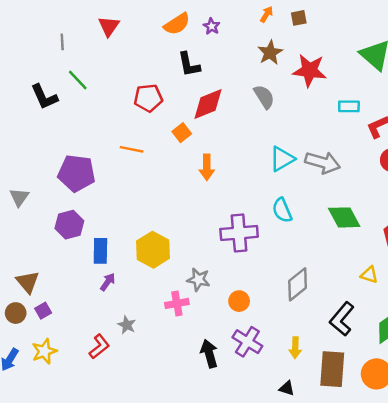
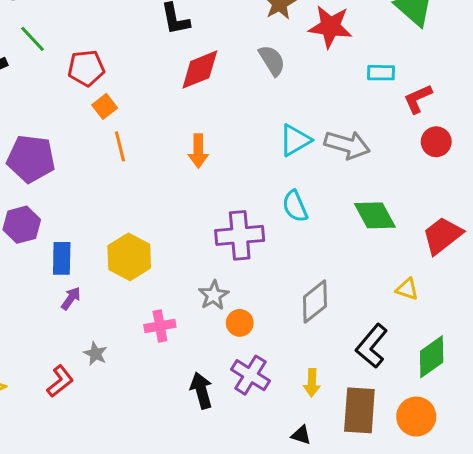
red pentagon: (148, 98) -> (86, 68), moved
orange square: (182, 133) -> (105, 106), moved
orange line: (132, 149) -> (120, 146), moved, turned 65
gray star: (198, 280) -> (214, 295), moved, turned 30

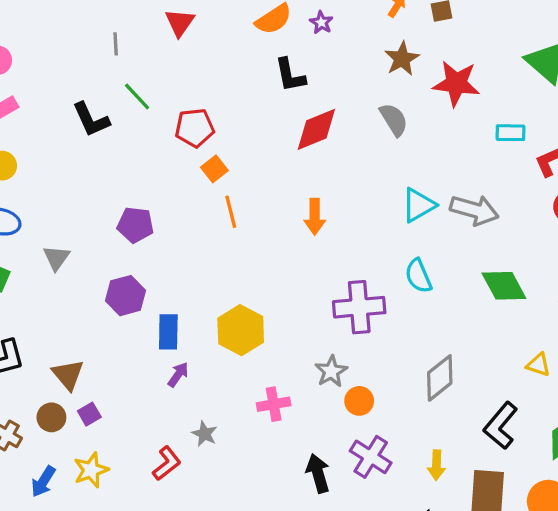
purple pentagon: (31, 159) -> (135, 225), size x0.7

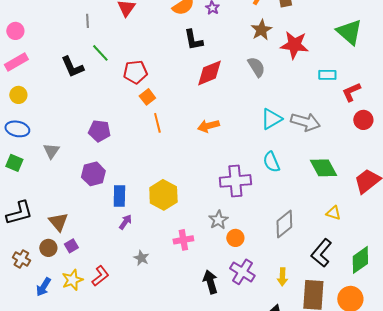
orange arrow: (315, 217) -> (208, 126), turned 75
yellow triangle: (538, 365) -> (333, 213), moved
red L-shape: (167, 463) -> (100, 276), moved

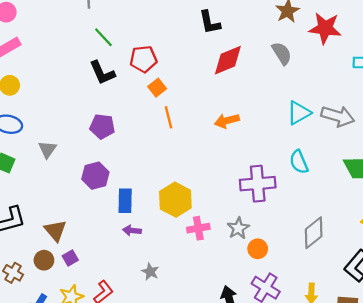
black L-shape: (72, 67) -> (102, 73), moved
purple arrow: (125, 222) -> (132, 230), turned -119
pink cross: (183, 240) -> (198, 228), moved

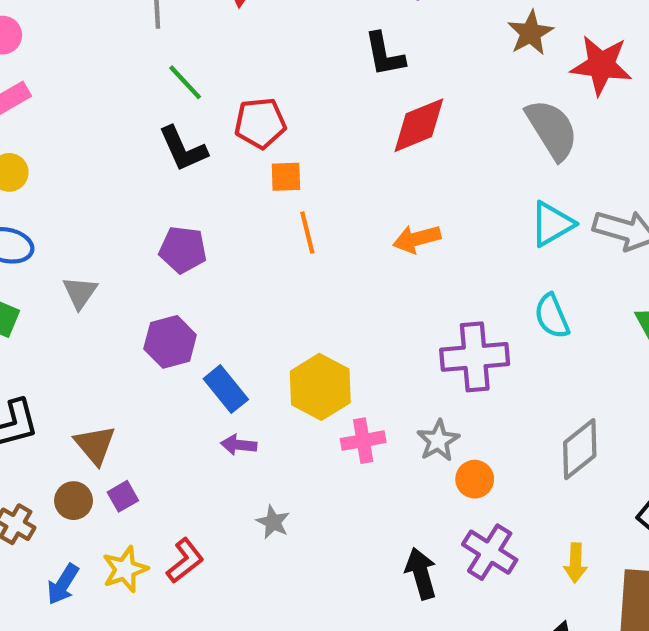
gray semicircle: (282, 53) -> (552, 129), moved, size x1.4
orange square: (157, 88) -> (286, 177), turned 36
blue rectangle: (125, 201) -> (226, 389), turned -40

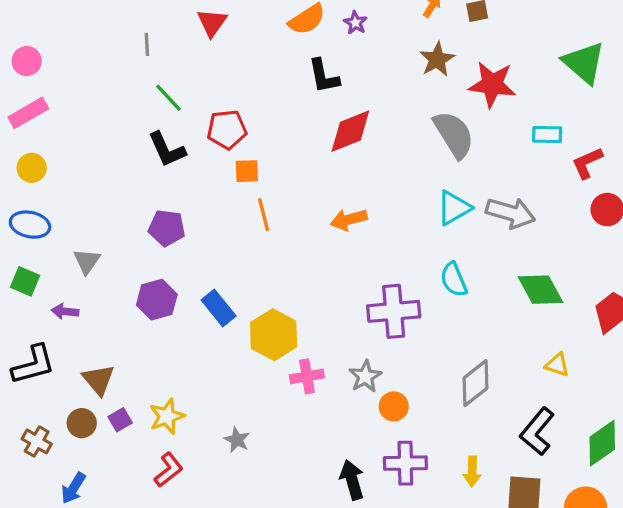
blue rectangle: (226, 389) -> (219, 308), moved
purple arrow: (239, 445) -> (65, 311), moved
purple cross: (490, 552) -> (405, 463), turned -33
yellow star: (125, 569) -> (167, 416), moved

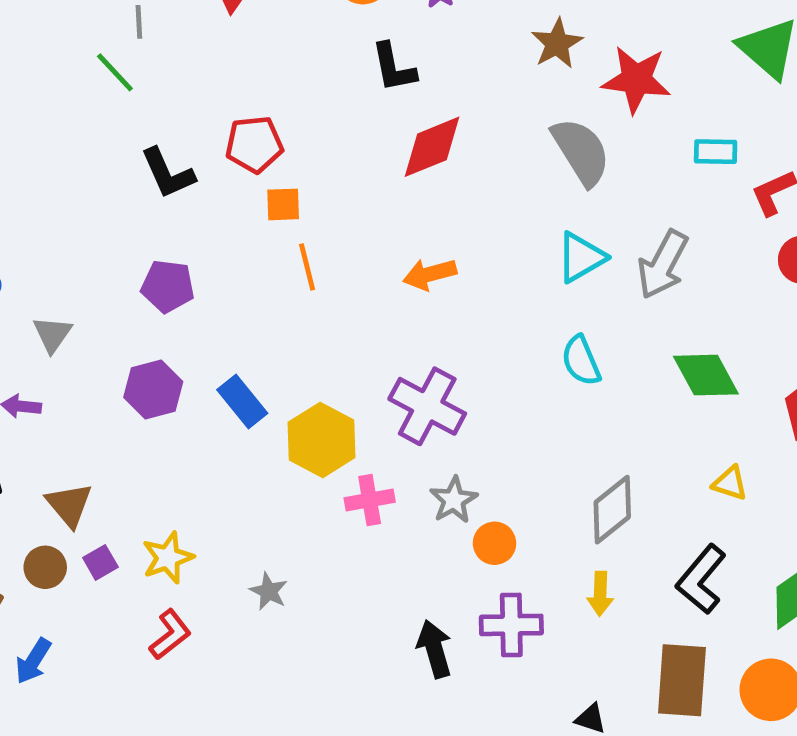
green line: (168, 98) -> (115, 72), moved
gray arrow: (510, 213) -> (663, 265), turned 102
purple cross: (394, 311) -> (427, 406), moved, turned 33
yellow arrow: (472, 471) -> (600, 594), moved

